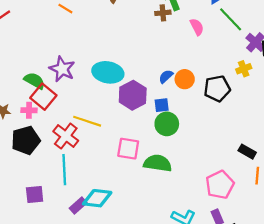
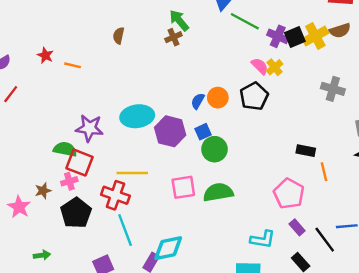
pink semicircle: (197, 27) -> (260, 66), moved

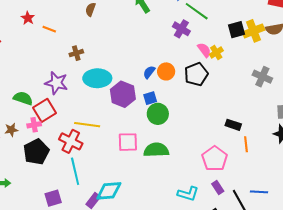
purple cross: (278, 36) -> (181, 29), moved
brown cross: (173, 37) -> (76, 53), moved
green semicircle: (65, 149) -> (23, 98), moved
red square: (80, 163) -> (45, 110), turned 30

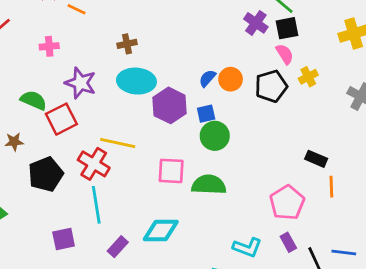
black square: (236, 30) -> (287, 28), moved
yellow cross: (216, 52) -> (308, 77), moved
brown cross: (76, 53) -> (127, 44), moved
pink cross: (34, 125) -> (49, 46), moved
cyan diamond: (109, 191) -> (161, 230), moved

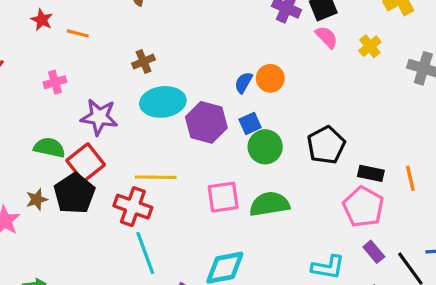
yellow cross: (308, 77) -> (370, 46), moved
black pentagon: (271, 86) -> (326, 145), moved
black rectangle: (316, 159) -> (371, 173), moved
black pentagon: (46, 174) -> (74, 193), moved

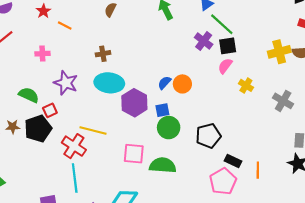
pink semicircle: (327, 37) -> (225, 66), turned -112
yellow cross: (370, 46) -> (246, 85), moved, turned -32
red square: (86, 163) -> (50, 110), size x0.6

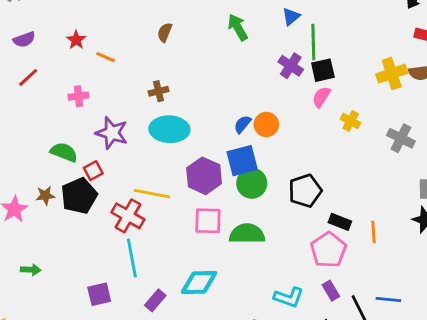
green line: (222, 24) -> (313, 42), turned 50
purple hexagon: (134, 103) -> (204, 176), moved
blue square: (162, 110) -> (242, 161), size x1.6

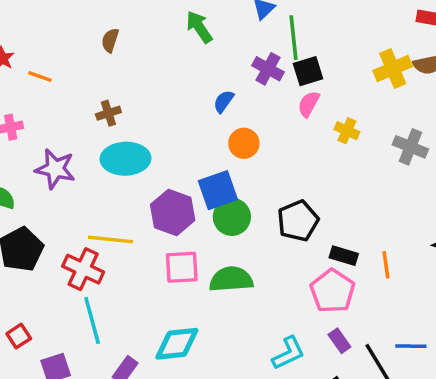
blue semicircle: (242, 124) -> (224, 101), moved
red square: (93, 171) -> (19, 336), moved
cyan L-shape: (289, 297) -> (288, 353), turned -40

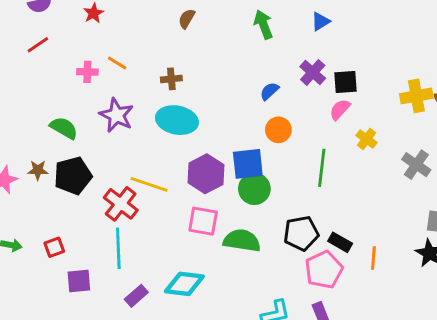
green line: (293, 38) -> (322, 168), moved
orange line: (40, 76) -> (117, 63), moved
black pentagon: (298, 221) -> (301, 233), moved

